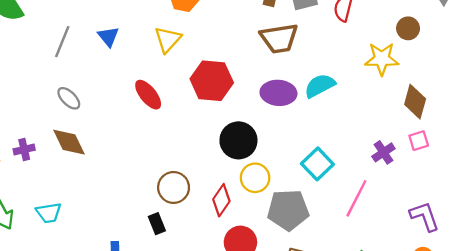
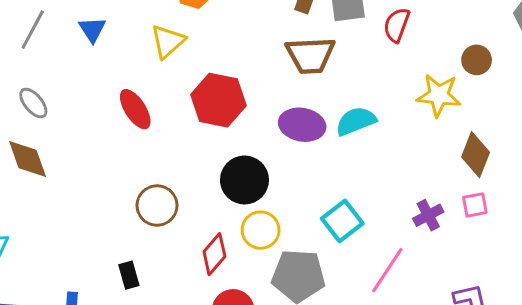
brown circle: (174, 187) -> (157, 205), moved

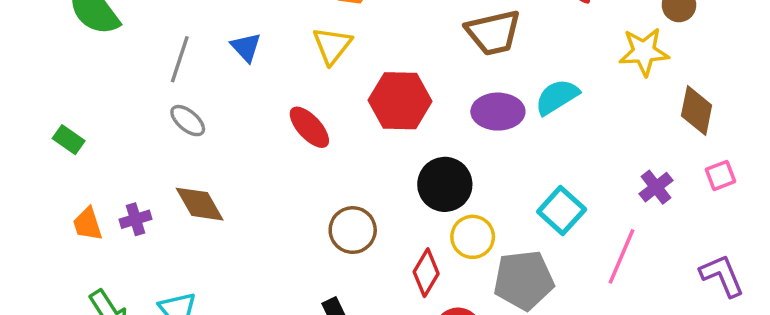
gray ellipse: (33, 103) -> (188, 121), moved
pink square: (475, 205) -> (720, 175), moved

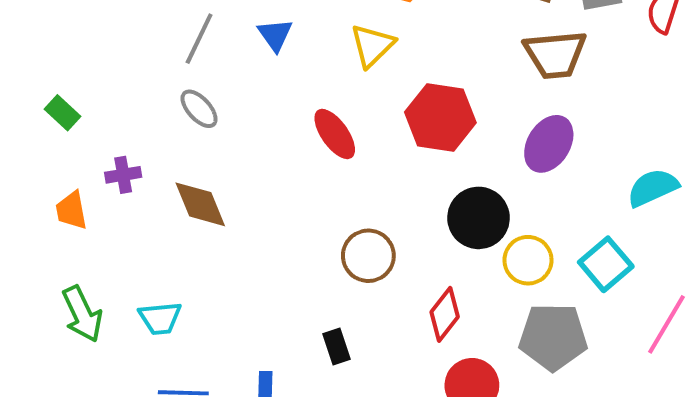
cyan semicircle: (557, 97) -> (653, 188), moved
purple ellipse: (498, 112) -> (549, 144), turned -66
purple cross: (135, 219) -> (123, 175), moved
yellow circle: (473, 237) -> (528, 260), moved

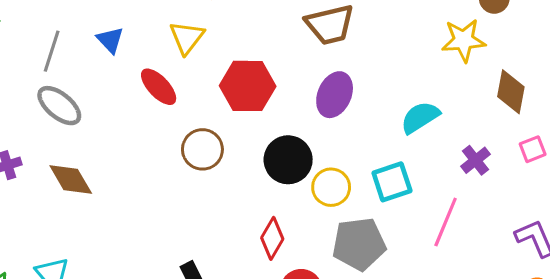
gray ellipse: (199, 109) -> (59, 106), size x1.4
red ellipse: (335, 134) -> (159, 87), moved
brown circle: (368, 256) -> (202, 149), moved
cyan square: (606, 264) -> (392, 182), turned 30

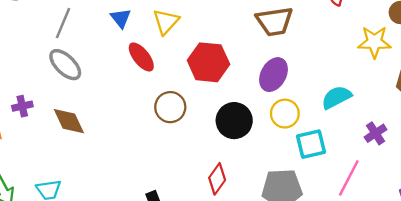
blue triangle: (110, 40) -> (121, 18), moved
yellow circle: (331, 187) -> (285, 114), moved

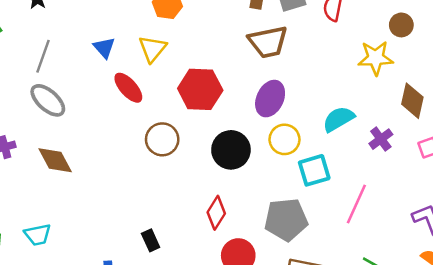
purple cross: (376, 133) -> (381, 139), moved

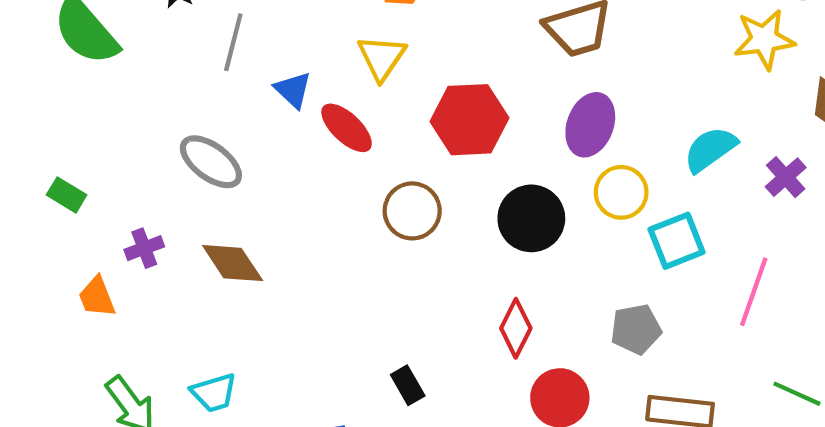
blue triangle: (104, 48) -> (293, 90), moved
gray line: (43, 56) -> (233, 42), moved
gray pentagon: (286, 220) -> (636, 329), size x0.7

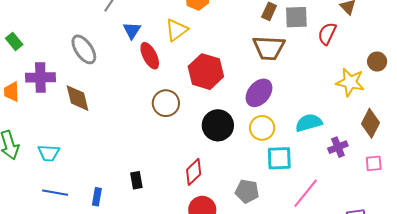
purple cross: (144, 248) -> (40, 77), size x1.6

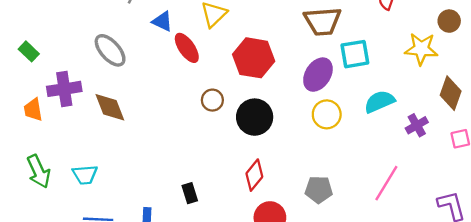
blue triangle: (132, 30) -> (162, 21), turned -30
brown circle: (166, 103) -> (212, 100), size x0.7
black circle: (218, 125) -> (255, 117), moved
cyan square: (279, 158) -> (355, 54), moved

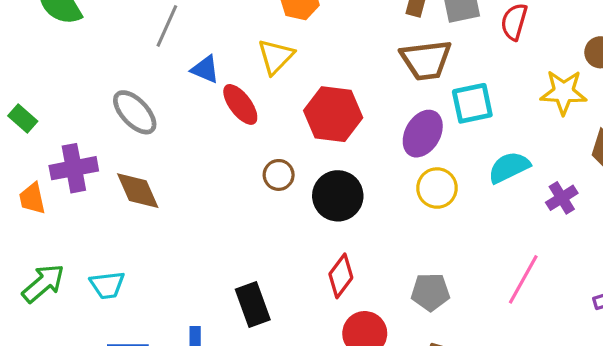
green arrow: (39, 171) -> (43, 283), turned -104
black rectangle: (190, 193) -> (253, 304), size x1.5

